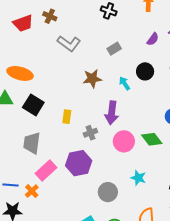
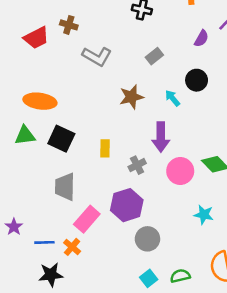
gray circle: (108, 192) -> (147, 239), moved

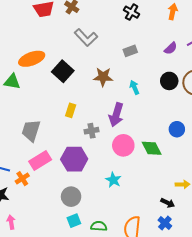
black circle: (197, 80) -> (169, 81), moved
orange ellipse: (40, 101) -> (32, 59), turned -45
black square: (61, 139) -> (63, 71), moved
cyan star: (204, 215) -> (113, 180), moved
gray circle: (147, 239) -> (71, 197), moved

